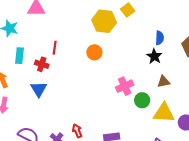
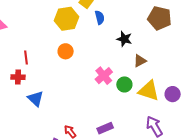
blue semicircle: (160, 38) -> (100, 18), moved
blue triangle: (39, 89) -> (36, 99), moved
yellow triangle: (164, 113) -> (149, 91), turned 30

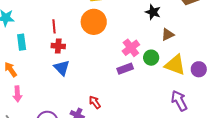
orange circle: (66, 51) -> (94, 22), size x1.6
red cross: (18, 77) -> (58, 46), moved
purple rectangle: (105, 128) -> (125, 69), moved

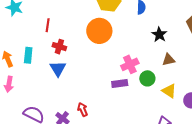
red line: (54, 26) -> (48, 25), moved
cyan rectangle: (22, 42) -> (28, 55), moved
yellow triangle: (175, 65) -> (169, 91), size x0.7

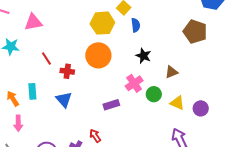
red line: (48, 25) -> (46, 58), turned -32
black star: (159, 34) -> (143, 56), moved
red cross: (59, 47) -> (67, 71), moved
purple rectangle: (120, 83) -> (111, 105), moved

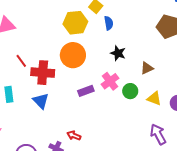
red cross: (67, 71) -> (43, 73), size x1.6
purple rectangle: (111, 105) -> (86, 91), moved
red arrow: (95, 136) -> (74, 136), turned -32

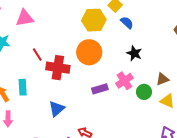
blue semicircle: (109, 23) -> (127, 23), turned -40
brown triangle: (147, 68) -> (162, 79), moved
blue triangle: (41, 101) -> (57, 109), moved, turned 30

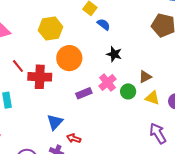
yellow hexagon: (94, 20) -> (51, 29), moved
blue triangle: (57, 109) -> (55, 122), moved

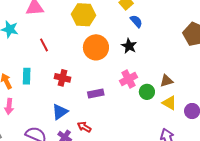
black star: (114, 54) -> (129, 46), moved
red cross: (40, 77) -> (63, 78), moved, size x0.7
purple rectangle: (84, 93) -> (96, 93), moved
blue triangle: (55, 122) -> (60, 112), moved

